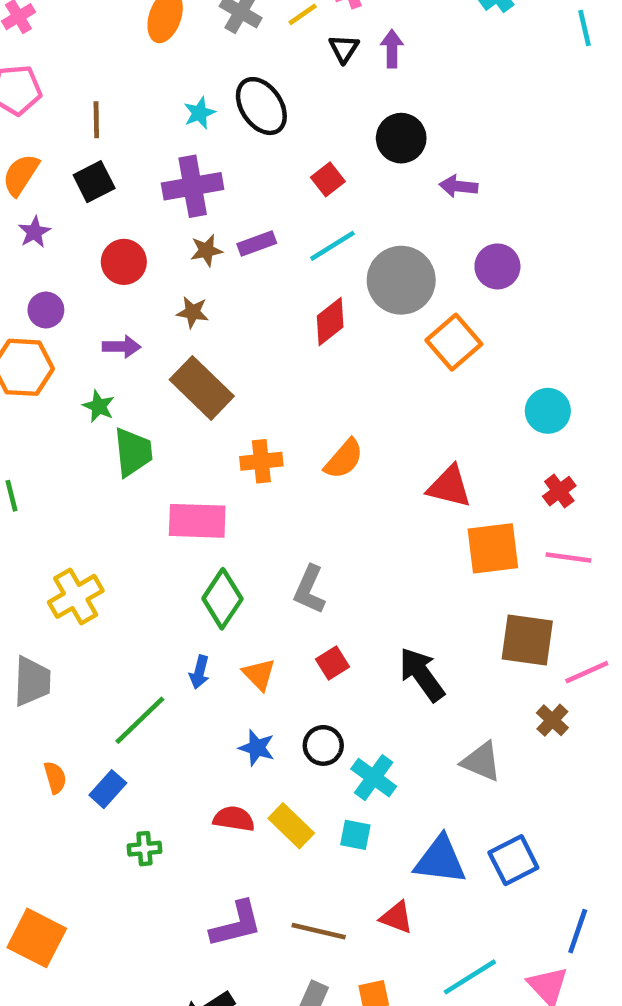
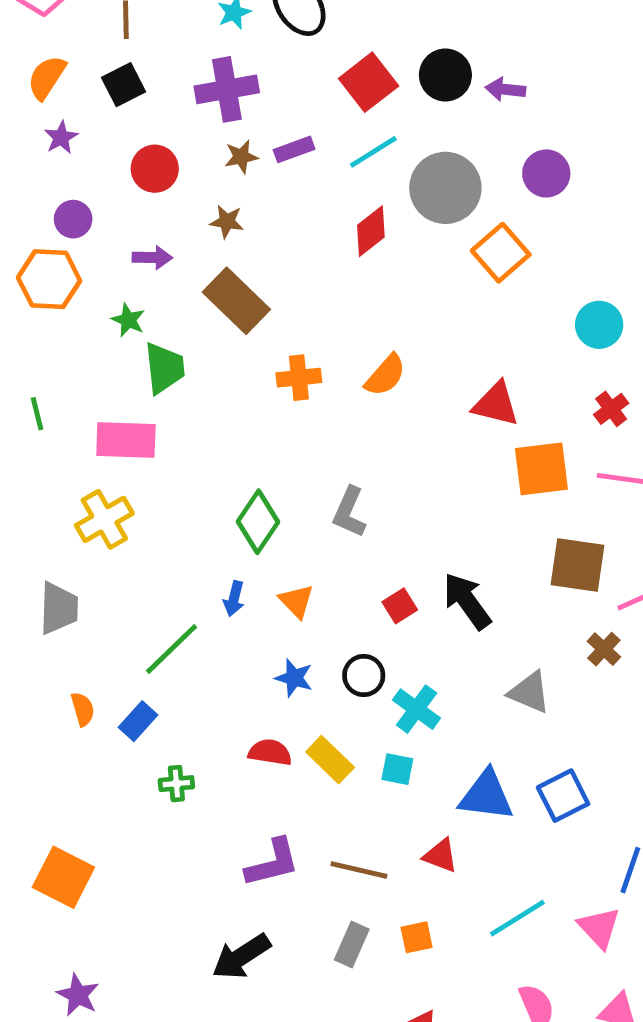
black circle: (401, 138) -> (445, 75), moved
red square: (328, 179) -> (369, 82), size x1.6
pink rectangle: (197, 521) -> (126, 440), moved
red square: (332, 663) -> (400, 606), moved

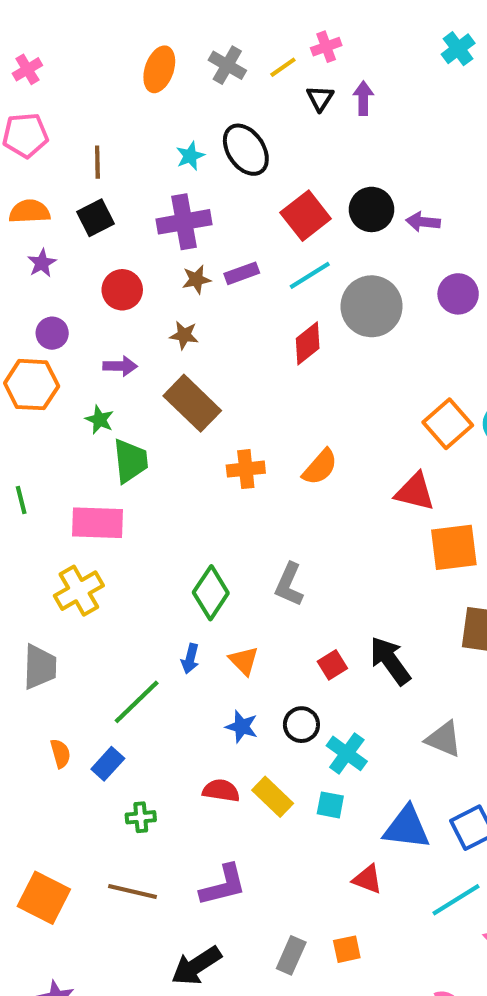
orange semicircle: (47, 77) -> (29, 212), turned 54
orange square: (501, 253) -> (448, 424), moved
brown line: (359, 870) -> (132, 892), moved
cyan line: (517, 918) -> (456, 900), moved

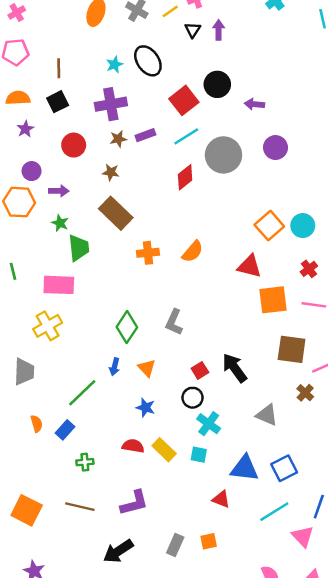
black circle: (372, 209) -> (217, 84), moved
purple arrow: (120, 366) -> (59, 191), moved
black circle: (301, 725) -> (193, 398), moved

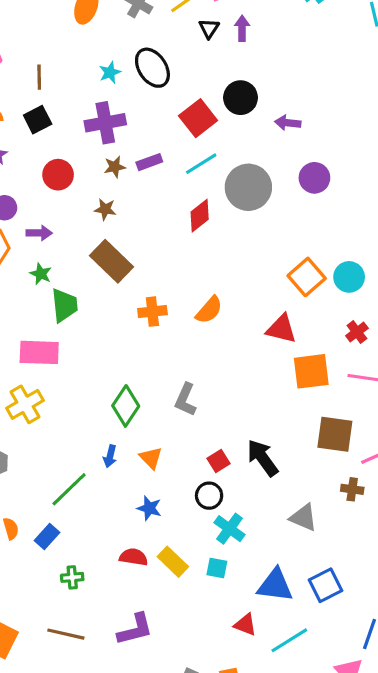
brown cross: (305, 393) -> (352, 489), turned -35
cyan line: (274, 512) -> (289, 640), moved

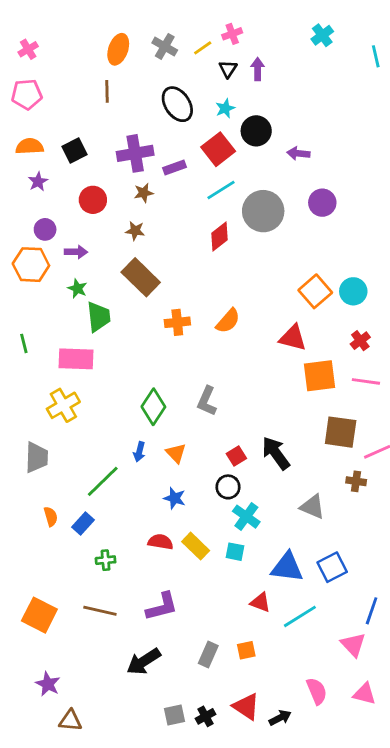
cyan star: (110, 72) -> (225, 108), moved
brown line: (39, 77) -> (107, 91), moved
purple rectangle: (149, 162) -> (175, 167), moved

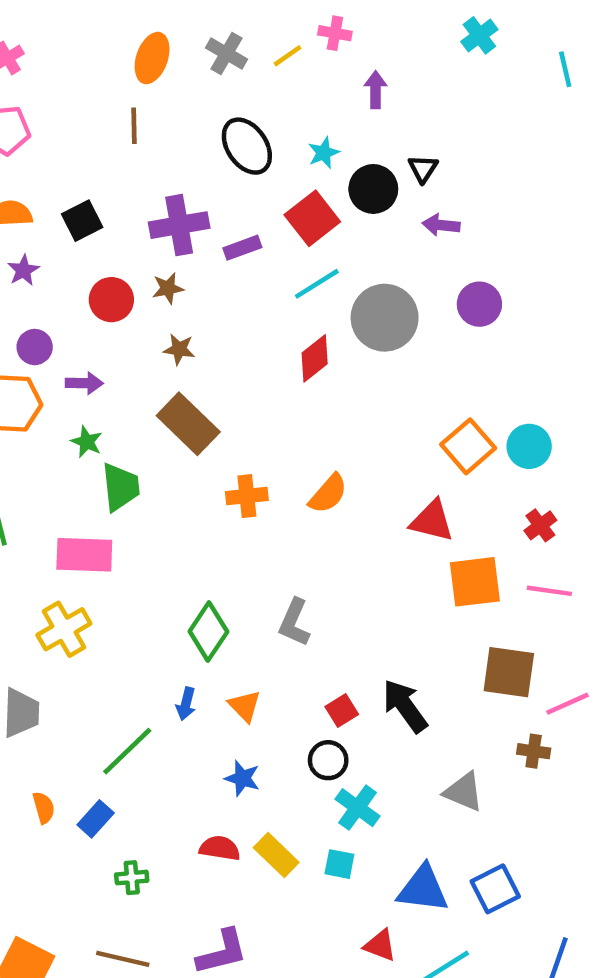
pink cross: (232, 34) -> (335, 33), turned 30
black triangle: (228, 69) -> (423, 169), moved
brown star: (144, 193) -> (168, 288), moved

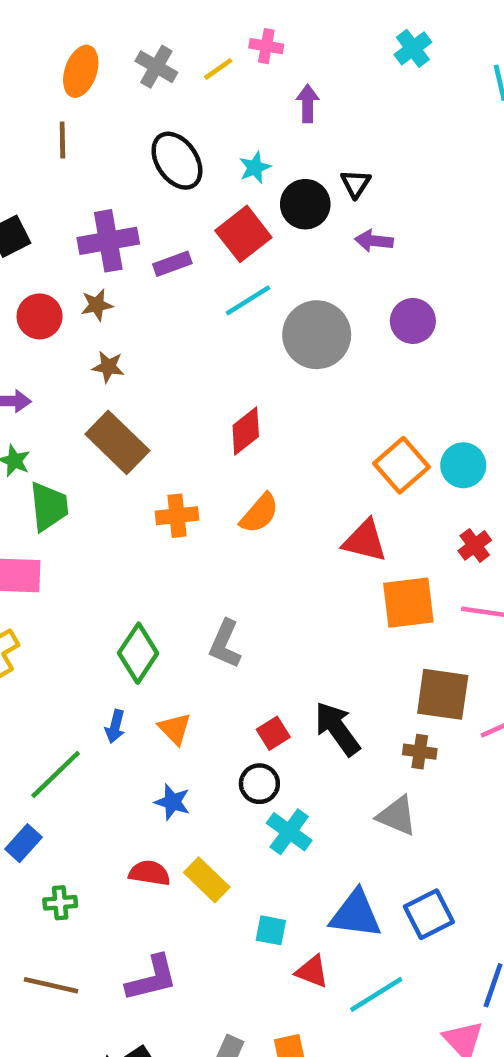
red diamond: (315, 358) -> (246, 431), moved
brown cross: (534, 751) -> (420, 752), moved
cyan square: (339, 864) -> (271, 930), moved

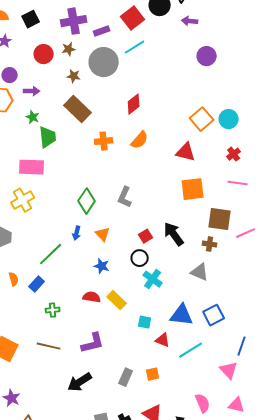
gray circle: (317, 335) -> (104, 62), moved
orange square: (408, 603) -> (193, 189), moved

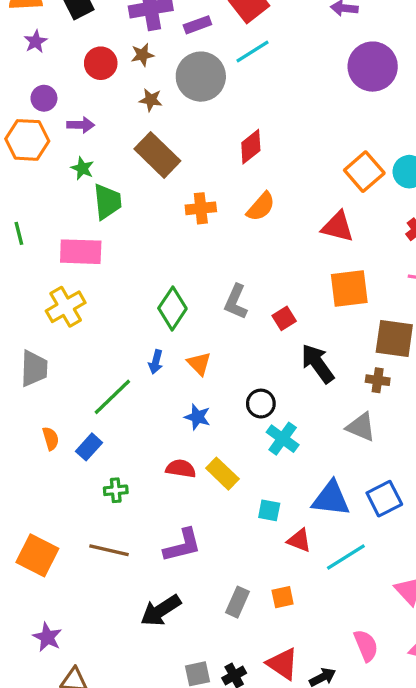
purple circle: (207, 56) -> (373, 67), size x1.5
red square: (146, 236) -> (284, 318), moved

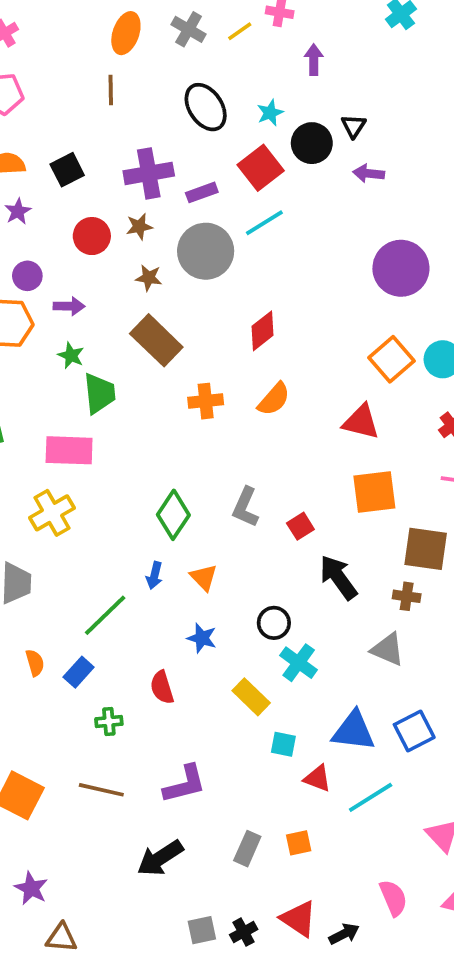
purple circle: (373, 67) -> (401, 268), moved
red semicircle: (181, 469) -> (162, 687), moved, turned -116
yellow rectangle: (222, 474) -> (251, 697), moved

